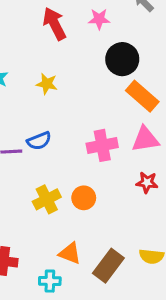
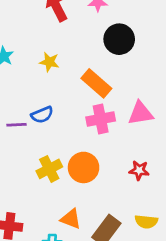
orange rectangle: (142, 96) -> (96, 83), moved
red star: (147, 182) -> (139, 170), moved
orange circle: (84, 198) -> (84, 167), size x1.4

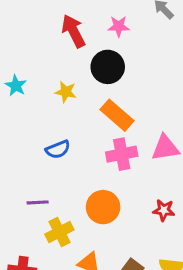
black circle: (119, 39) -> (108, 67), moved
purple line: (17, 125) -> (38, 202), moved
yellow cross: (49, 169) -> (59, 232), moved

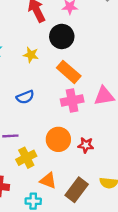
red star: (164, 210) -> (86, 145), moved

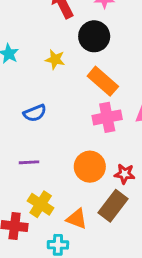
blue semicircle: (25, 97) -> (35, 113), moved
yellow cross: (26, 158) -> (41, 204), moved, turned -30
brown rectangle: (77, 190) -> (113, 206), moved

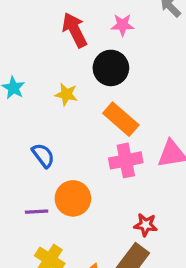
blue semicircle: (35, 113) -> (43, 155), turned -105
orange circle: (90, 167) -> (73, 198), moved

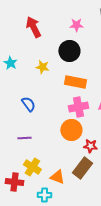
red arrow: (75, 30) -> (33, 27), moved
orange rectangle: (121, 119) -> (75, 82), turned -30
orange circle: (73, 198) -> (71, 130), moved

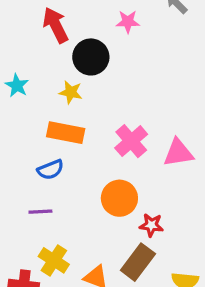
black circle: (69, 51) -> (91, 57), moved
orange rectangle: (75, 82) -> (66, 133), moved
blue semicircle: (28, 104) -> (50, 170), moved, turned 105
pink cross: (78, 107) -> (131, 141), moved, turned -30

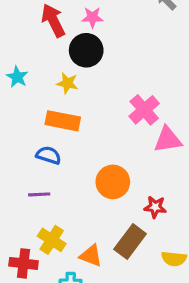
pink star: (128, 22) -> (92, 17), moved
pink cross: (131, 141) -> (144, 110), moved
blue semicircle: (50, 170) -> (49, 155), turned -140
red star: (151, 225) -> (155, 207), moved

